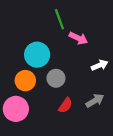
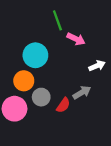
gray circle: (56, 78) -> (41, 97), moved
gray arrow: (95, 101) -> (82, 92), moved

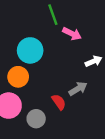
gray circle: (41, 97) -> (36, 119), moved
red semicircle: (63, 105) -> (59, 102), turned -70

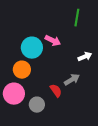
green line: (53, 15) -> (77, 18), moved, turned 30
pink arrow: (72, 34) -> (53, 41), moved

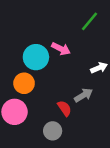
green line: (77, 18) -> (89, 21), turned 30
gray circle: (37, 105) -> (53, 131), moved

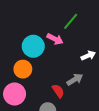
green line: (89, 21) -> (71, 21), moved

